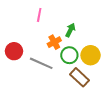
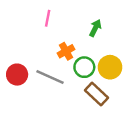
green arrow: (70, 30) -> (95, 28), moved
red circle: (14, 51) -> (17, 75), moved

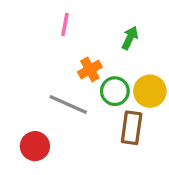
red circle: (17, 75) -> (35, 146), moved
brown rectangle: (97, 94) -> (132, 128), turned 55

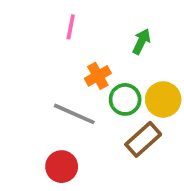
brown rectangle: (132, 128) -> (143, 139), turned 40
red circle: (35, 146) -> (62, 167), moved

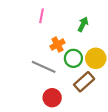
red circle: (62, 167) -> (52, 98), moved

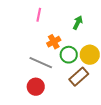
red circle: (52, 98) -> (36, 87), moved

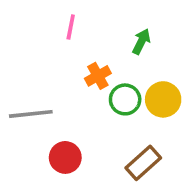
gray line: (41, 63) -> (31, 114), moved, turned -30
brown rectangle: (79, 77) -> (143, 163), moved

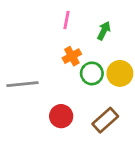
pink line: (71, 27) -> (66, 20), moved
red circle: (65, 157) -> (61, 116), moved

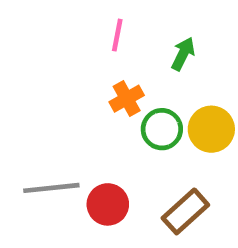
gray line: (22, 84) -> (51, 188), moved

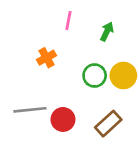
orange cross: (127, 99) -> (46, 58), moved

